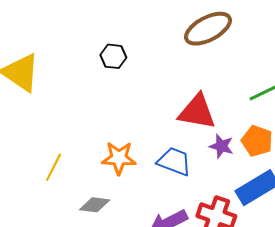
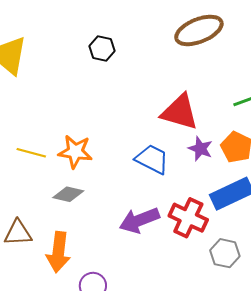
orange star: (119, 158) -> (75, 152), moved
yellow line: (54, 167) -> (31, 153), turned 72

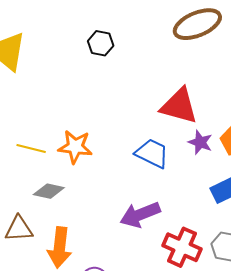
gray diamond: (68, 194) -> (49, 191), moved
red cross: (188, 218) -> (182, 247), moved

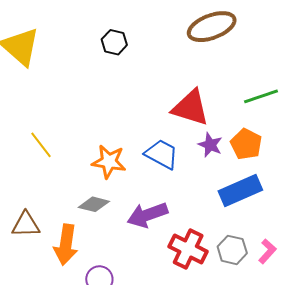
orange star: (75, 147) -> (109, 162), moved
yellow line: (31, 148) -> (41, 145), turned 36
gray diamond: (49, 191) -> (94, 204), moved

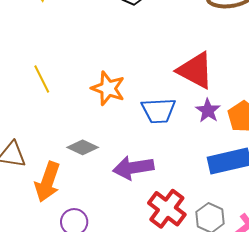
blue trapezoid: (162, 154) -> (158, 111), turned 138
orange star: (109, 162) -> (108, 88), moved

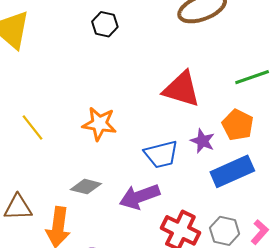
blue trapezoid: (158, 111) -> (161, 154), moved
purple star: (208, 111) -> (203, 141), moved

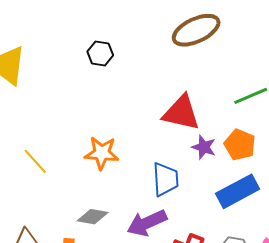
purple star: (203, 141) -> (204, 147), moved
blue trapezoid: (161, 154) -> (165, 179), turned -75

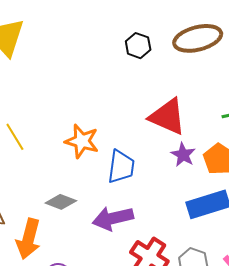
black hexagon: (100, 53) -> (138, 46), moved
blue trapezoid: (165, 179) -> (121, 167), moved

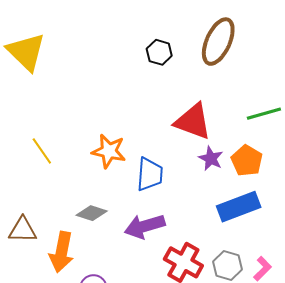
brown ellipse: (198, 38) -> (218, 42), turned -48

